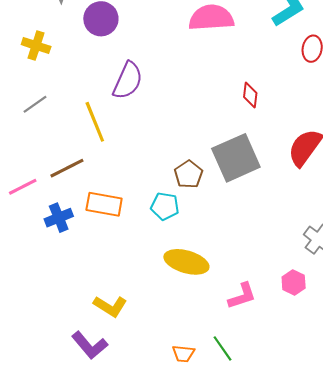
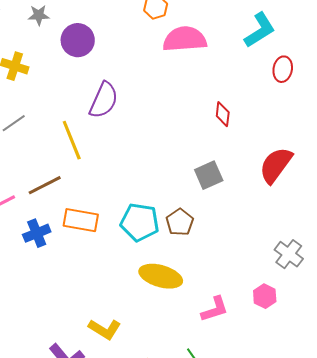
gray square: (236, 158) -> (209, 175), size x0.6
brown pentagon: (189, 174) -> (180, 222), moved
cyan pentagon: (165, 206) -> (140, 222), size x1.4
yellow L-shape: (110, 306) -> (105, 329), moved

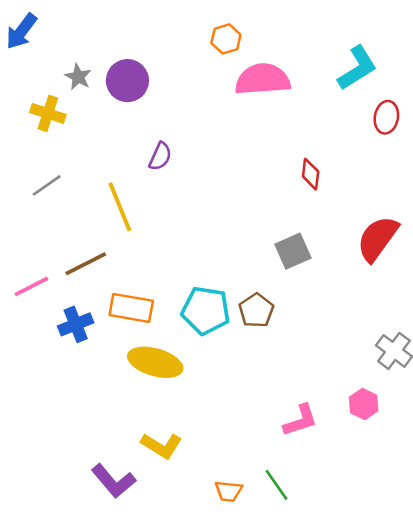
gray star: (39, 15) -> (78, 77), moved, turned 30
purple semicircle: (104, 100) -> (160, 156), size x0.6
yellow ellipse: (161, 276) -> (155, 362), moved

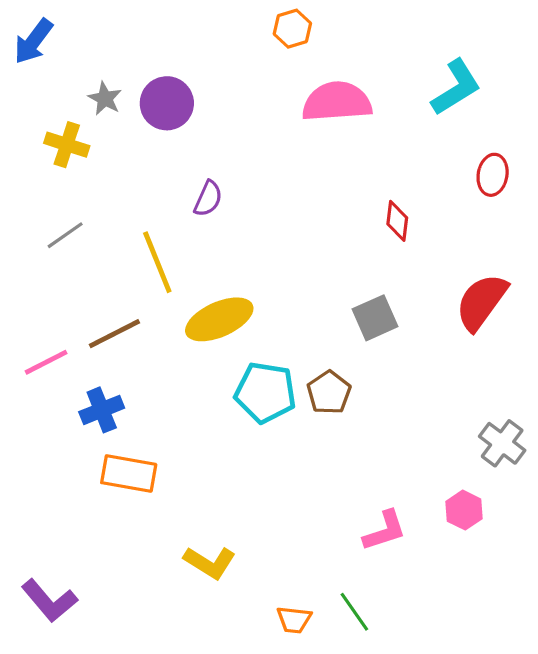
orange hexagon: (226, 39) -> (292, 29), moved
red ellipse: (386, 117) -> (493, 175), moved
orange rectangle: (131, 308) -> (129, 474), moved
yellow ellipse: (155, 362) -> (219, 319), moved, turned -40
purple L-shape: (114, 481) -> (49, 601), moved

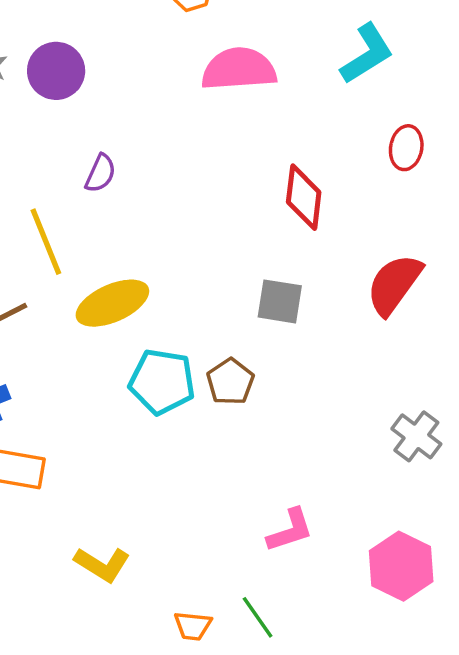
red diamond: (397, 221) -> (304, 197), size x1.5
gray square: (375, 318) -> (280, 301), turned 33
pink hexagon: (464, 510) -> (401, 566), moved, size x1.6

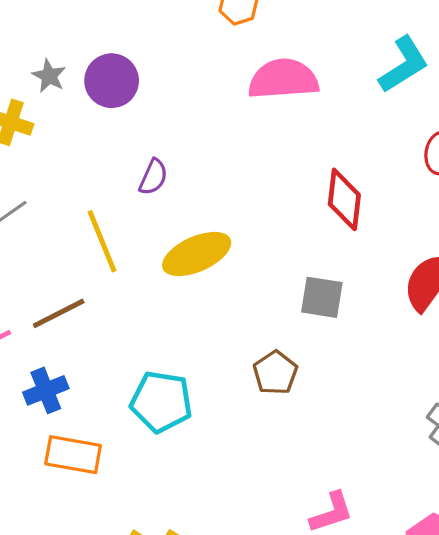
yellow ellipse: (112, 303) -> (197, 254), moved
cyan pentagon: (162, 382) -> (161, 402), moved

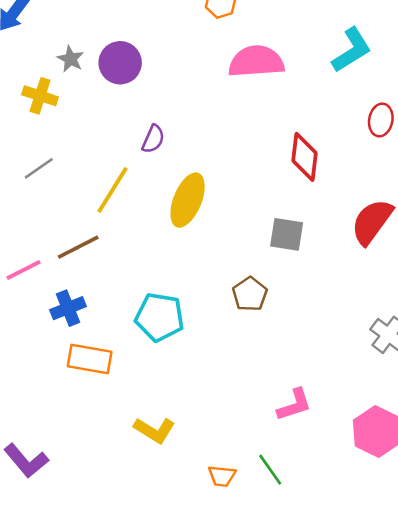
yellow line: (102, 241) -> (113, 190), turned 54
yellow ellipse: (197, 254) -> (188, 200), turned -44

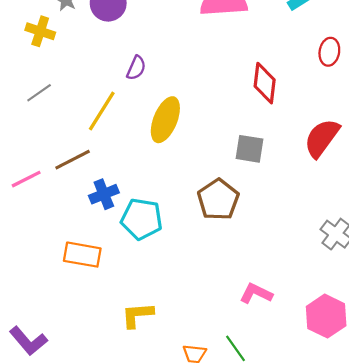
brown pentagon: (250, 294) -> (218, 200), size x1.4
blue cross: (68, 308) -> (104, 194), moved
pink L-shape: (294, 405) -> (256, 293), turned -136
yellow L-shape: (154, 430) -> (137, 315), turned 144

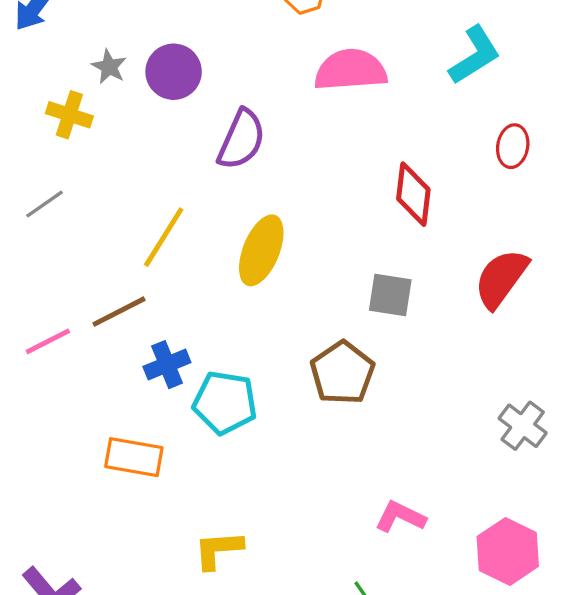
purple semicircle: (136, 68) -> (241, 140), moved, size x1.6
gray line: (39, 93) -> (45, 204), moved

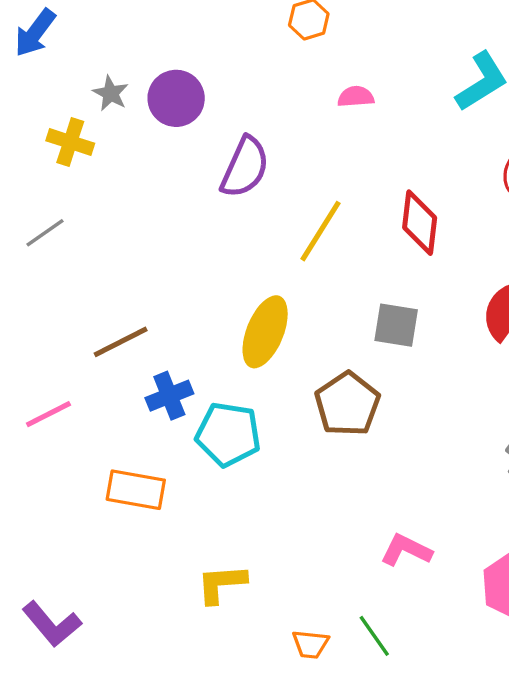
pink semicircle: (351, 70) -> (356, 97), size x0.5
yellow line: (164, 237) -> (321, 231), moved
yellow ellipse: (261, 250) -> (265, 332), moved
pink line: (48, 341) -> (48, 414), moved

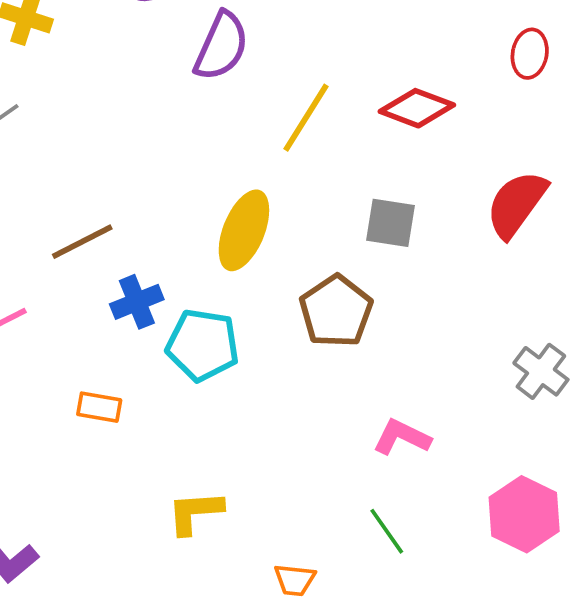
red diamond: (420, 223) -> (417, 108), turned -76
orange rectangle: (136, 490) -> (99, 407), size x0.7
pink L-shape: (406, 550) -> (402, 437), moved
green line: (374, 636) -> (387, 531), moved

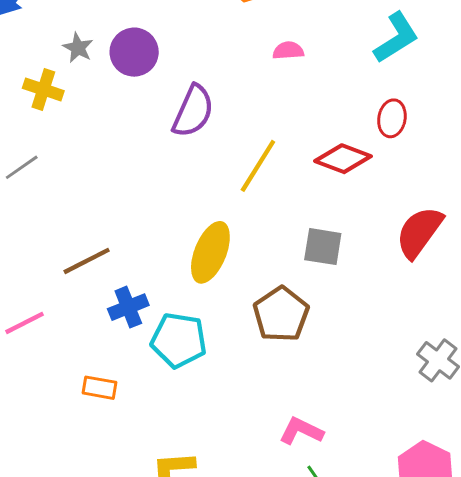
red ellipse: (530, 54) -> (392, 118), moved
pink L-shape: (402, 437) -> (301, 431), moved

